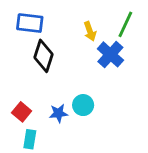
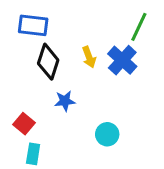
yellow arrow: (90, 31) -> (89, 57), moved
cyan circle: (83, 105) -> (107, 134), moved
blue star: (59, 113) -> (65, 101), moved

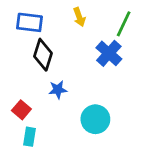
yellow arrow: (89, 57) -> (79, 17), moved
cyan circle: (107, 134) -> (95, 119), size x1.4

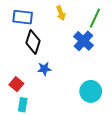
cyan circle: (95, 119) -> (91, 91), moved

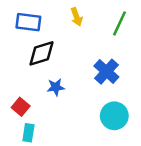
blue cross: (83, 41) -> (106, 72), moved
black diamond: (33, 42) -> (41, 53), turned 55

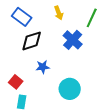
blue rectangle: (28, 22) -> (22, 17), turned 30
blue cross: (106, 72) -> (73, 40), moved
cyan circle: (114, 116) -> (70, 89), moved

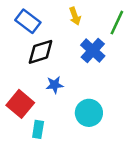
red square: (16, 82) -> (20, 104), size x1.5
cyan rectangle: (22, 102) -> (38, 129), moved

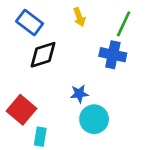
blue cross: (93, 51) -> (113, 55), moved, turned -30
blue star: (55, 85) -> (79, 94), moved

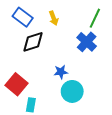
yellow arrow: (79, 17) -> (54, 18), moved
blue cross: (113, 55) -> (87, 42), turned 30

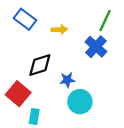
yellow arrow: (54, 18) -> (59, 30), moved, turned -72
black diamond: (33, 42) -> (40, 65), moved

